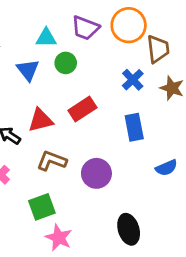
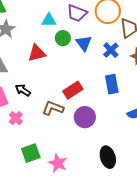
blue triangle: (28, 70) -> (84, 43), moved
red rectangle: (82, 109) -> (73, 90), moved
red triangle: (41, 120) -> (37, 53), moved
green square: (42, 207) -> (31, 153), moved

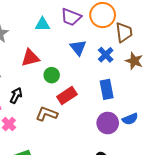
green circle: (63, 38) -> (52, 75), moved
black arrow: (23, 90) -> (16, 96), turned 84
purple circle: (85, 117) -> (108, 123), moved

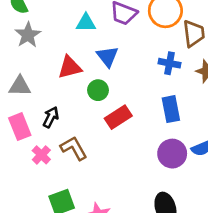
blue triangle: (78, 48) -> (107, 56), moved
blue cross: (106, 55) -> (169, 63), turned -35
brown L-shape: (47, 114) -> (74, 148), moved, turned 40

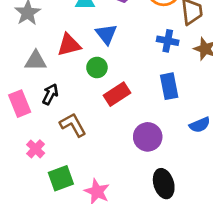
gray triangle: (20, 86) -> (36, 61), moved
purple circle: (172, 154) -> (148, 137), moved
pink cross: (41, 155) -> (36, 149), moved

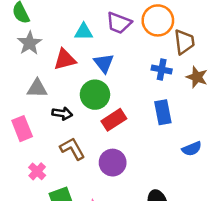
red triangle: (69, 45) -> (65, 59), moved
green circle: (97, 67) -> (95, 95), size x1.5
black arrow: (50, 94) -> (62, 114), moved, turned 72
purple circle: (148, 137) -> (113, 163), moved

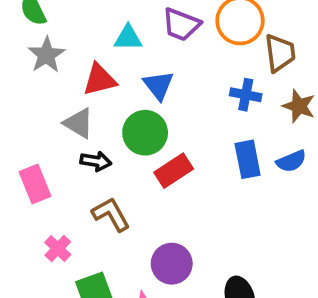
gray triangle: (37, 88) -> (79, 123), moved, turned 30
blue semicircle: (192, 149) -> (291, 161), moved
purple circle: (113, 163) -> (172, 264), moved

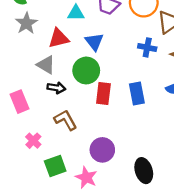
blue rectangle: (248, 159) -> (137, 94), moved
red rectangle: (174, 171) -> (103, 94), turned -50

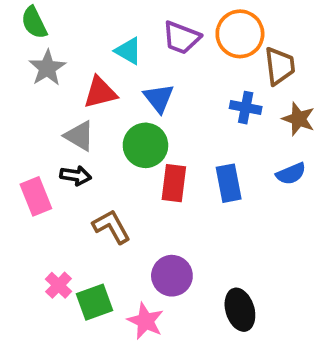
cyan triangle: (76, 13) -> (128, 51), turned 30
black arrow: (56, 88) -> (76, 176), moved
pink cross: (33, 141) -> (59, 285), moved

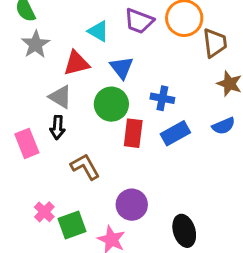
blue cross: (246, 108) -> (162, 98), moved
black arrow: (76, 176) -> (57, 127), turned 85
blue rectangle: (229, 183) -> (175, 133), turned 72

